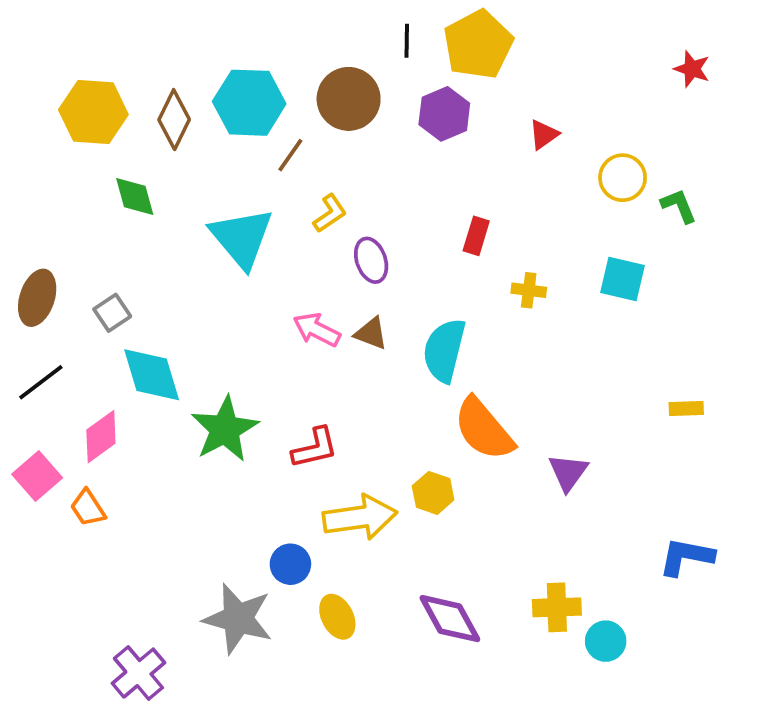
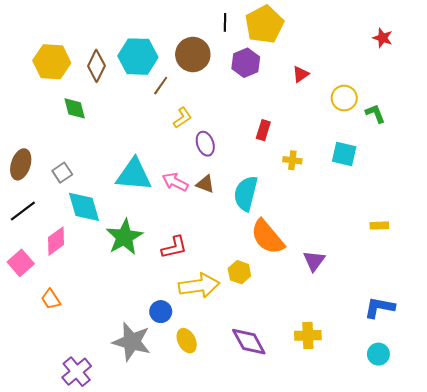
cyan triangle: (242, 238) -> (134, 175), moved, turned -45
orange trapezoid: (88, 508) -> (51, 299), moved
cyan circle: (606, 641) -> (378, 354), moved

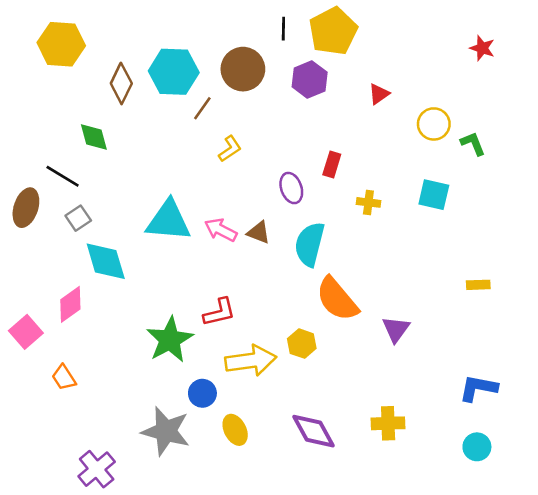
yellow hexagon: (52, 62) -> (61, 44), moved
purple ellipse: (205, 144) -> (291, 188), moved
black line: (23, 211) -> (63, 176), moved, turned 68
green star: (124, 237) -> (170, 340), moved

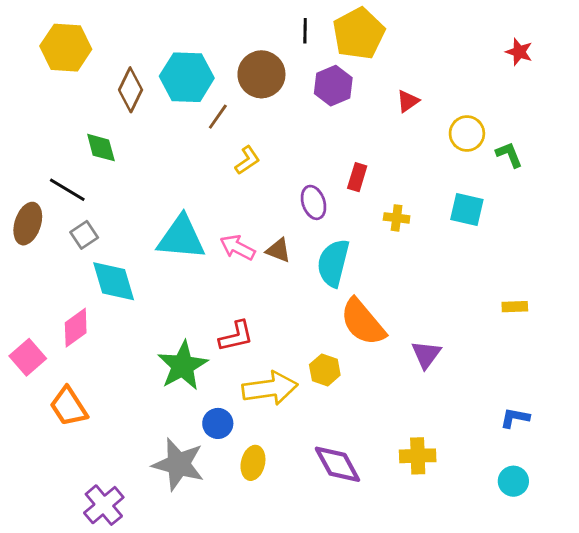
orange trapezoid: (64, 378) -> (69, 407), size x1.4
blue L-shape: (478, 388) -> (515, 418), size x0.7
yellow ellipse: (235, 430) -> (253, 463), turned 40

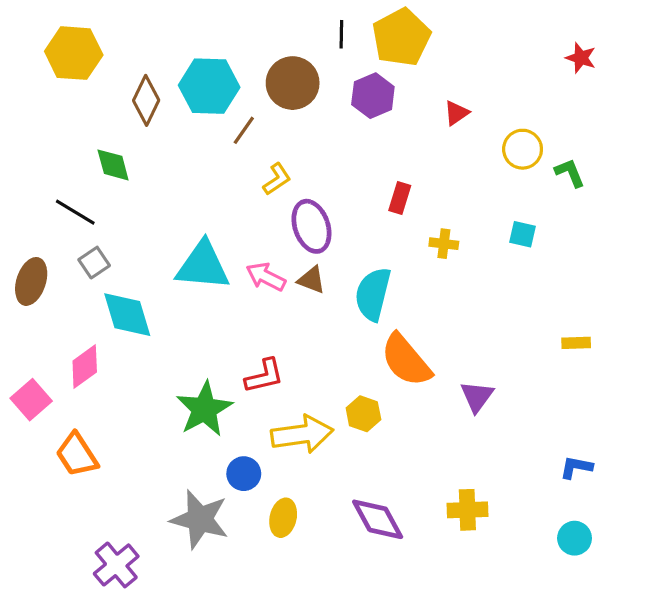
purple ellipse: (314, 202) -> (311, 226), moved, size x1.4
cyan square: (467, 209) -> (523, 234), size x0.7
brown ellipse: (28, 224) -> (31, 281), moved

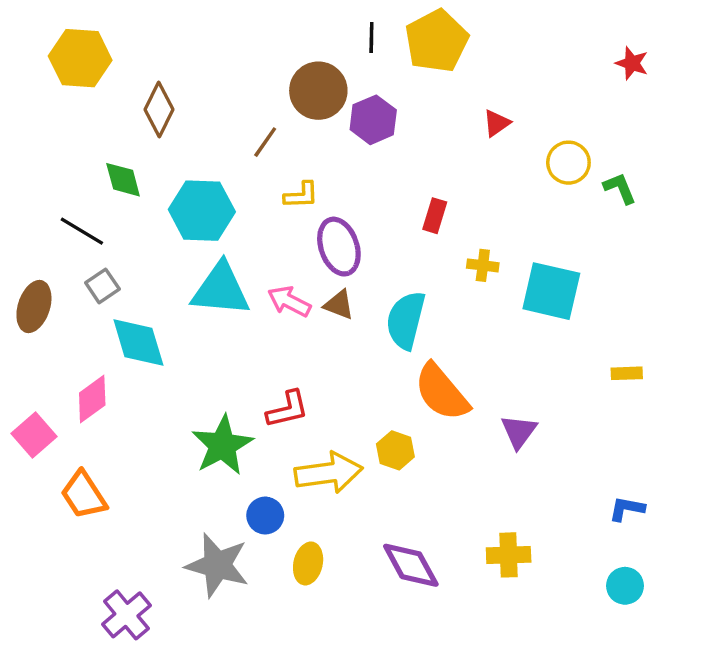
cyan hexagon: (209, 86) -> (202, 211), moved
purple hexagon: (373, 96) -> (373, 120), moved
yellow L-shape: (277, 179) -> (301, 195), turned 32
cyan square: (523, 234) -> (551, 291), moved, size x2.0

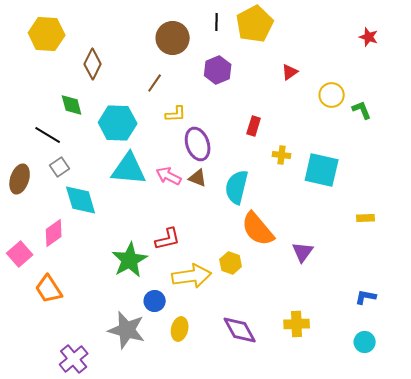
brown circle: (318, 91) -> (173, 38), moved

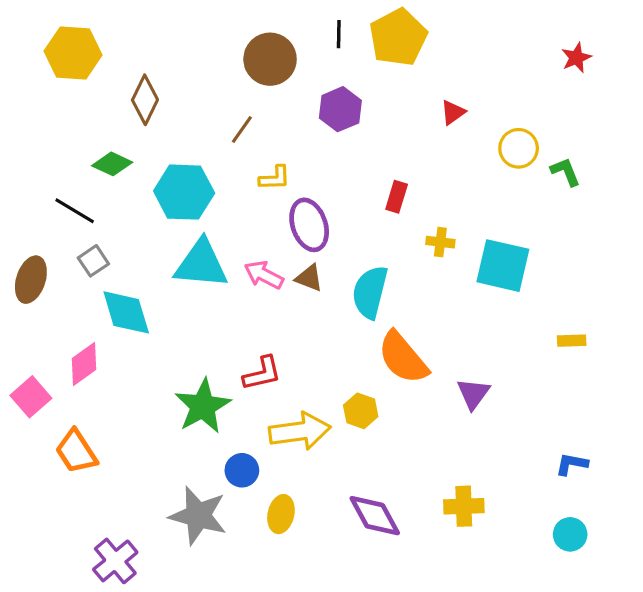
red star: (369, 37) -> (576, 58), turned 30
green diamond: (72, 105) -> (112, 164), turned -50

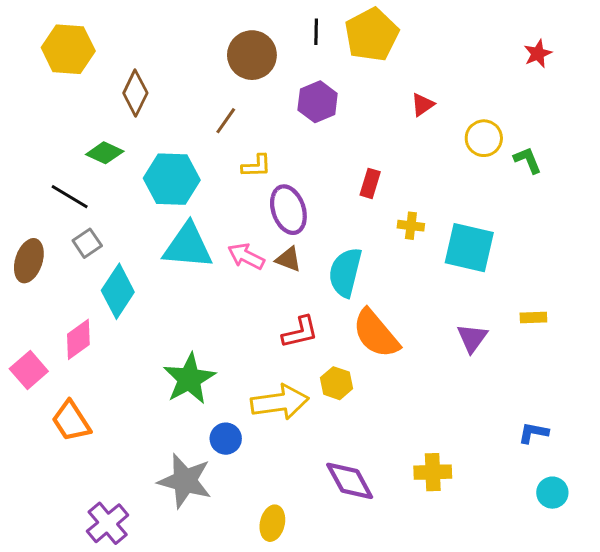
cyan diamond: (126, 312) -> (118, 291), turned 50
red L-shape: (262, 373) -> (300, 332), moved
purple triangle: (473, 394) -> (472, 338), moved
yellow ellipse: (281, 514) -> (272, 523), moved
cyan circle: (570, 534) -> (552, 493), moved

